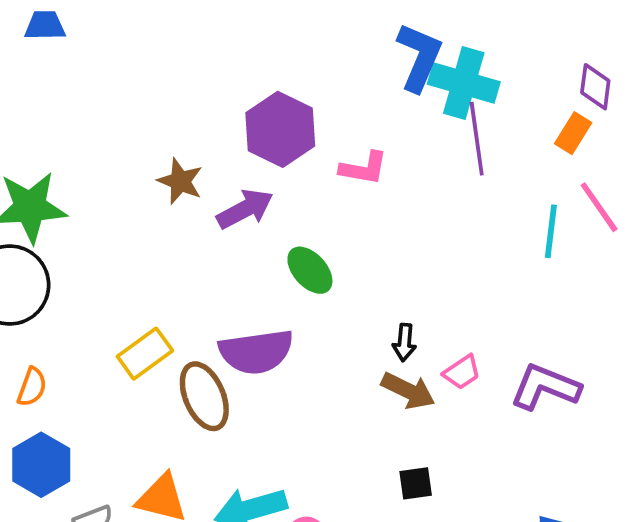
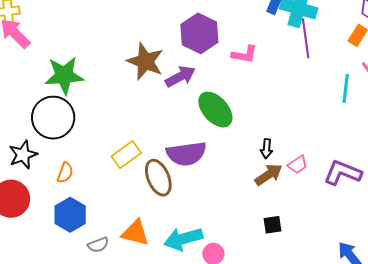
brown star: (180, 181) -> (145, 61), size x1.5
green ellipse: (310, 270) -> (215, 110), size x1.4
brown arrow: (408, 391) -> (269, 175), turned -60

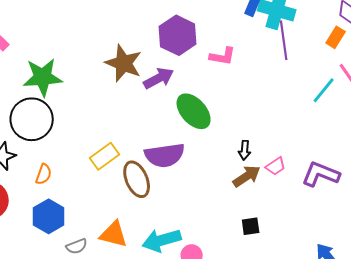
cyan line: (346, 88) -> (324, 90), turned 32

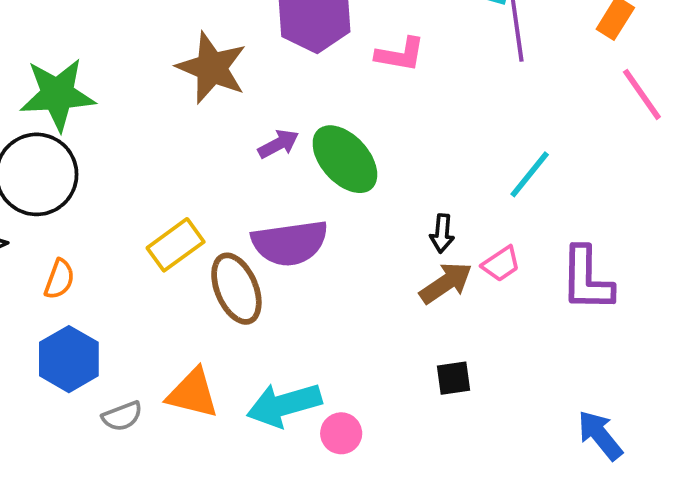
purple arrow: (159, 78) -> (278, 144), moved, size x0.7
cyan line: (324, 90) -> (530, 174), moved
purple L-shape: (321, 174) -> (587, 279), turned -111

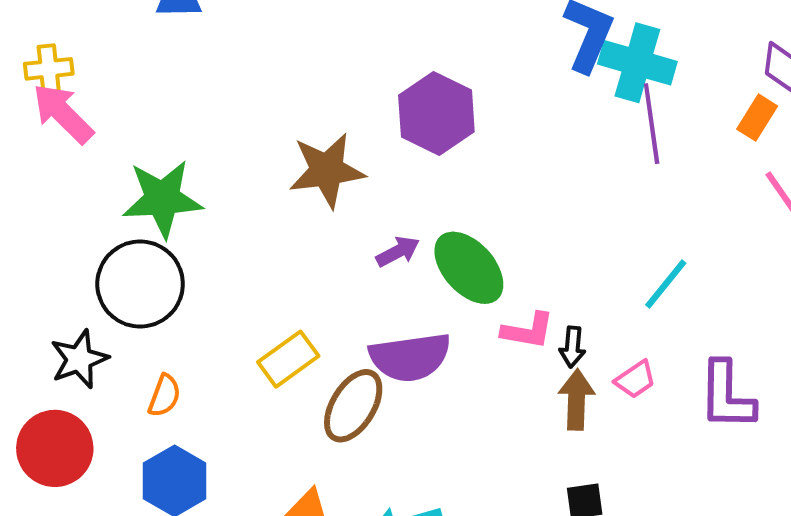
pink L-shape: (400, 54) -> (528, 331), moved
brown star: (212, 68) -> (327, 170), turned -30
brown arrow: (446, 283) -> (576, 400), turned -54
brown ellipse: (236, 289) -> (353, 406), turned 54

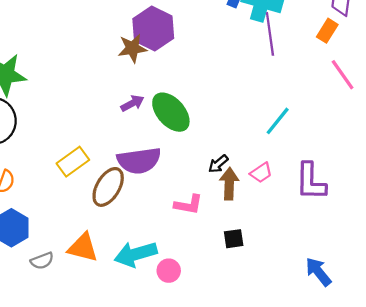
brown star: (327, 170) -> (132, 48), moved, size x0.7
pink L-shape: (528, 331) -> (188, 205), moved
black arrow: (572, 347) -> (218, 164), moved, turned 45

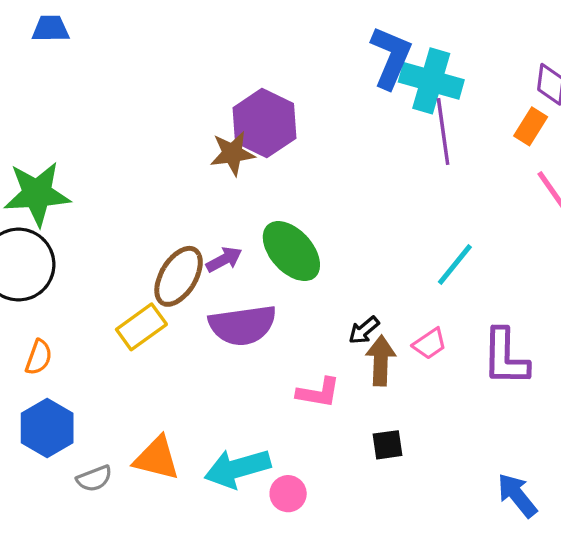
purple arrow: (132, 103) -> (224, 259), moved
brown ellipse: (108, 187) -> (179, 276), moved

